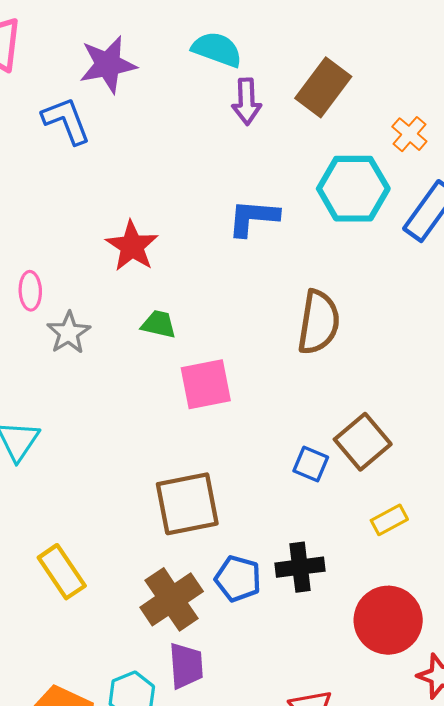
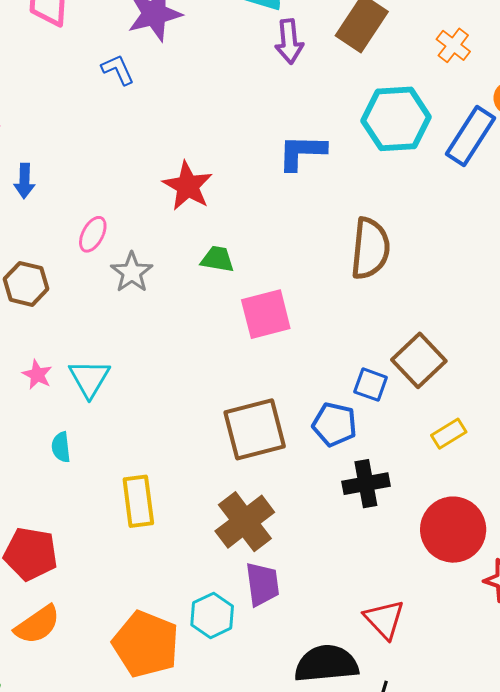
blue L-shape: (66, 121) -> (118, 70), size x0.7
orange cross: (409, 134) -> (453, 45), moved
pink ellipse: (30, 291) -> (93, 234), turned 33
yellow rectangle: (62, 572) -> (138, 501), turned 30
blue pentagon: (238, 579) -> (335, 424), moved

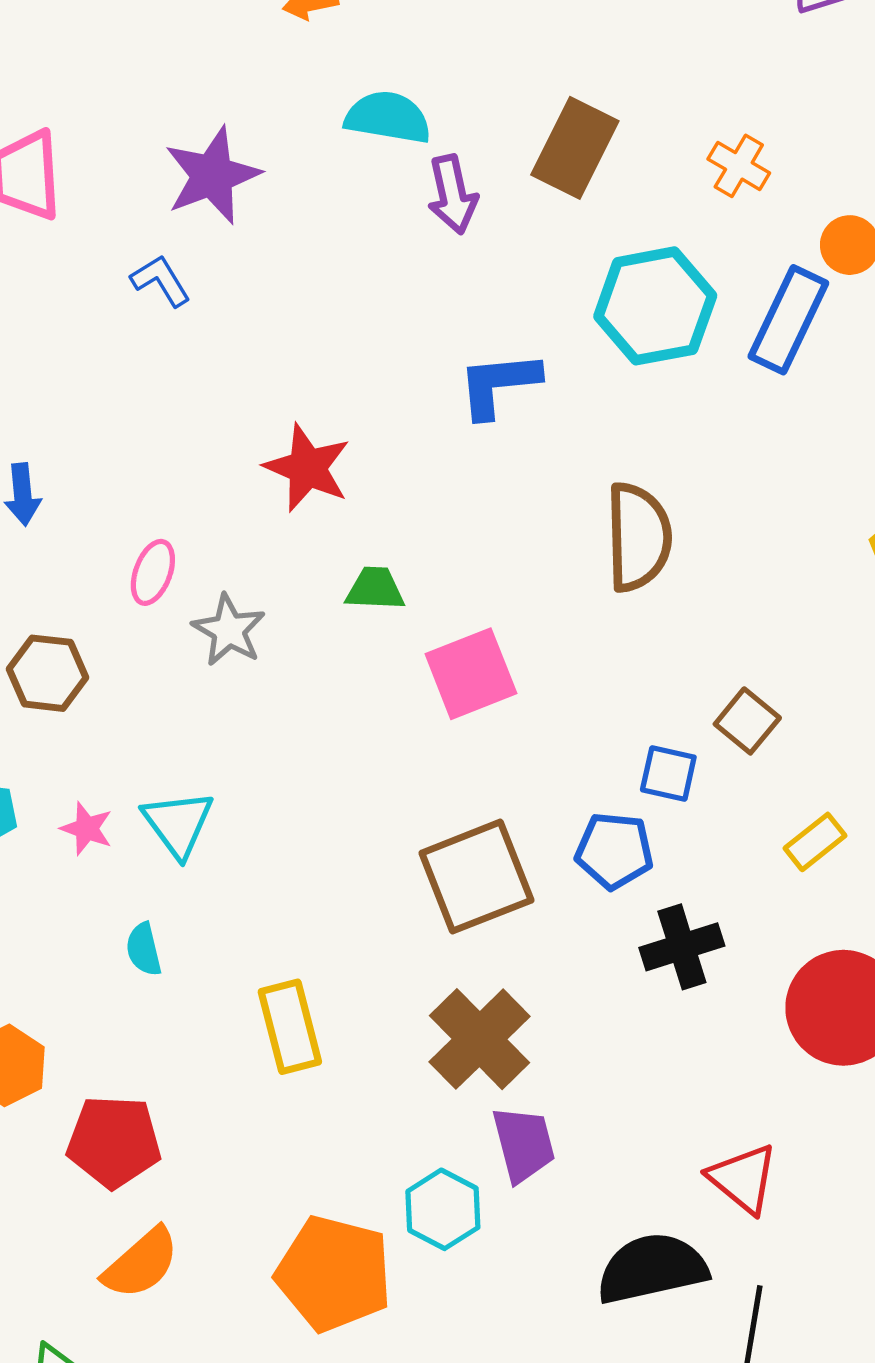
brown square: (419, 360) -> (747, 721), size x0.7

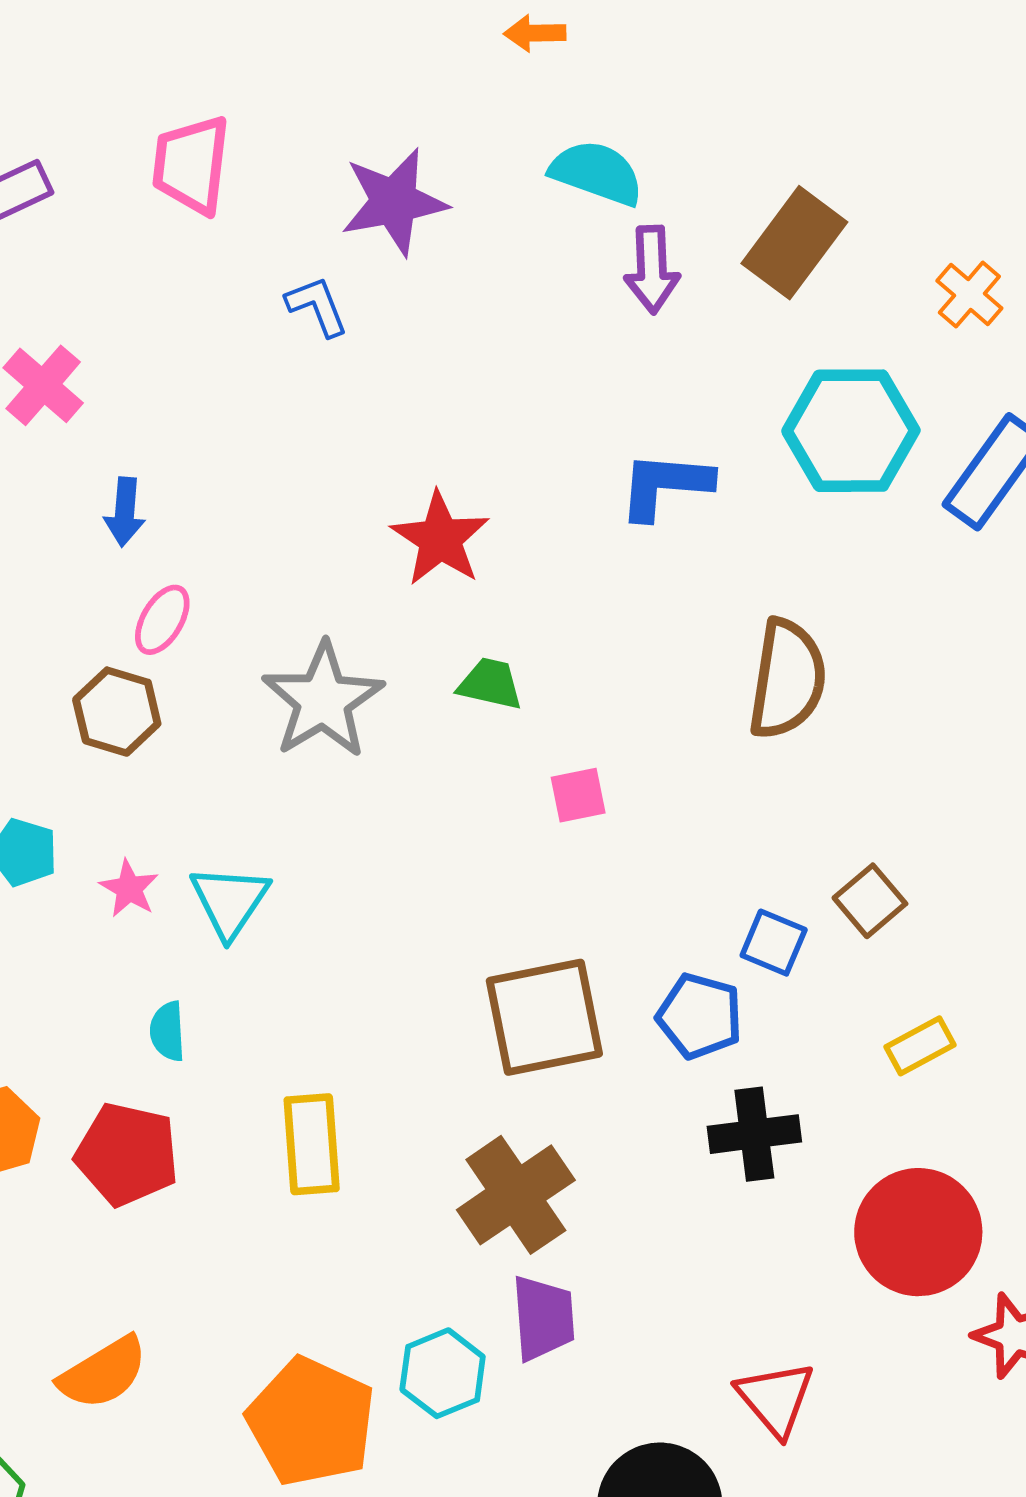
pink ellipse: (153, 572) -> (162, 620), moved
gray star: (229, 630) -> (323, 700), size x1.5
pink square: (471, 674) -> (578, 795), size x0.6
red pentagon: (114, 1142) -> (127, 1154), moved

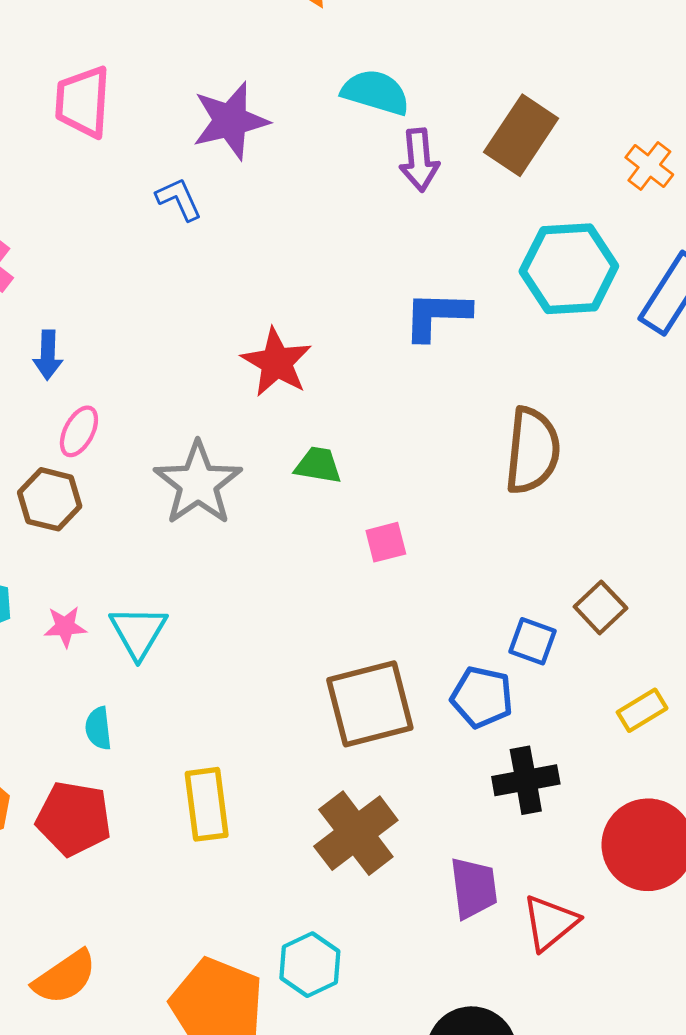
pink star: (129, 889) -> (65, 627), turned -30
purple trapezoid: (543, 1318) -> (474, 888), moved
red triangle: (776, 1399) -> (550, 923), moved, turned 34

